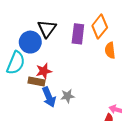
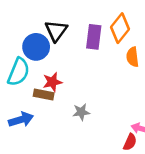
blue arrow: (49, 97) -> (21, 120), moved, turned -84

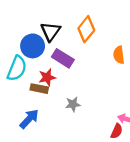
orange diamond: (120, 28) -> (86, 29), moved
purple rectangle: (94, 37) -> (63, 58), moved, turned -65
blue arrow: (21, 120) -> (29, 119), moved, turned -30

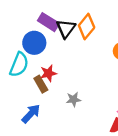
black triangle: (50, 31) -> (66, 29), moved
purple rectangle: (63, 58) -> (48, 22), moved
brown rectangle: (39, 89) -> (41, 84), turned 49

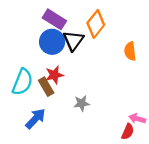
black triangle: (66, 29) -> (73, 41), moved
blue circle: (34, 43) -> (52, 42), moved
cyan semicircle: (19, 65) -> (22, 82), moved

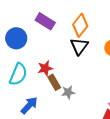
black triangle: (73, 41) -> (79, 46), moved
blue circle: (52, 42) -> (16, 38), moved
brown rectangle: (46, 87) -> (54, 82), moved

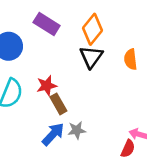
gray star: (68, 92) -> (77, 130), moved
blue arrow: (29, 105) -> (53, 134), moved

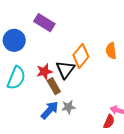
orange diamond: (92, 29) -> (81, 56), moved
black triangle: (91, 57) -> (65, 70), moved

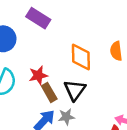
orange diamond: (81, 56) -> (81, 57), turned -40
black triangle: (65, 70) -> (75, 90), moved

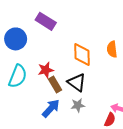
black triangle: (75, 90) -> (77, 82), turned -30
gray star: (66, 117) -> (78, 105), moved

